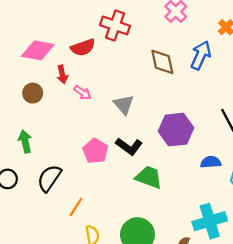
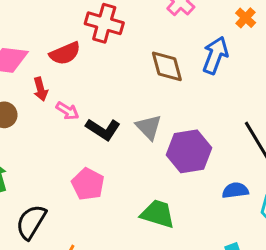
gray triangle: (124, 105) -> (149, 127), moved
black L-shape: (129, 146) -> (103, 129), moved

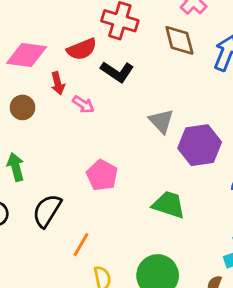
brown diamond: (167, 66) -> (179, 40), moved
black L-shape: (103, 129) -> (117, 72), moved

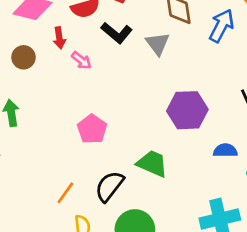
gray triangle: (161, 121) -> (157, 44), moved
black semicircle: (47, 211) -> (109, 186), moved

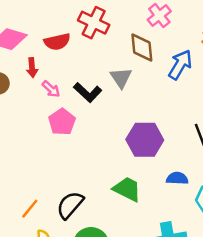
black L-shape: (117, 33) -> (88, 92), moved
pink pentagon: (92, 129) -> (62, 122), moved
green trapezoid: (152, 164) -> (127, 189), moved

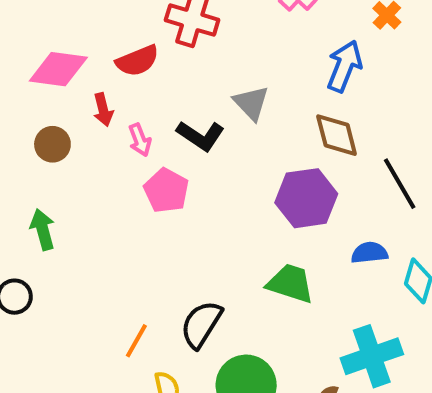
brown diamond: (142, 47) -> (337, 135), moved
pink arrow: (51, 89) -> (140, 140), turned 36

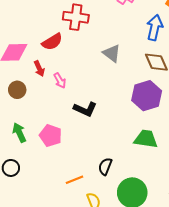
black L-shape: (201, 136) -> (85, 109), moved
pink pentagon: (166, 191) -> (51, 136), moved
black semicircle: (201, 324) -> (105, 166), size x0.7
orange line: (136, 341) -> (75, 180), turned 48

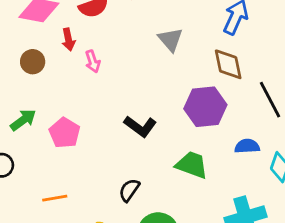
black L-shape: (85, 109) -> (140, 126), moved
green arrow: (19, 133) -> (23, 120), turned 66
orange line: (75, 180) -> (55, 198), moved

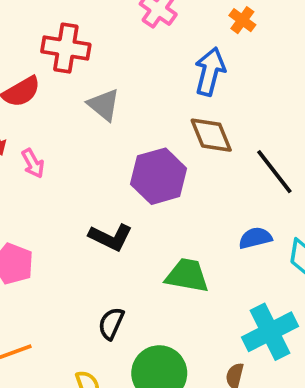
gray triangle: (170, 40) -> (104, 105), moved
purple hexagon: (205, 107) -> (159, 176), moved

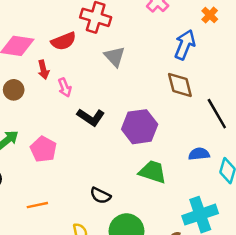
purple hexagon: (159, 176) -> (140, 127), moved
black L-shape: (111, 237) -> (91, 117), moved
black semicircle: (111, 323) -> (100, 196), turned -96

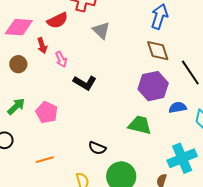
purple hexagon: (140, 127) -> (153, 86), moved

